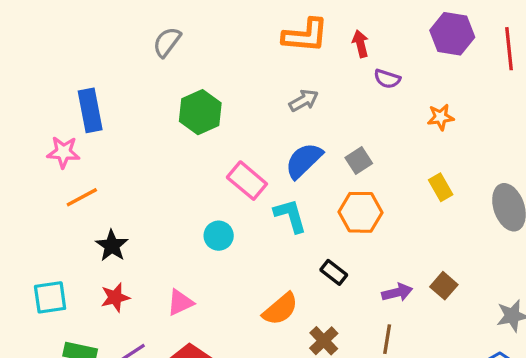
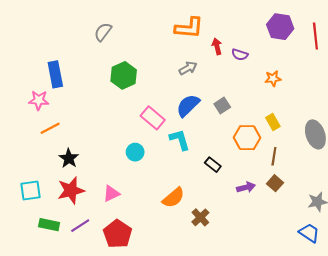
red arrow: (360, 44) -> (217, 46), moved
orange hexagon: (360, 212) -> (247, 138), moved
black rectangle: (334, 272) -> (213, 165), moved
red star: (115, 297) -> (71, 190), size x1.5
brown line: (387, 339) -> (274, 156), moved

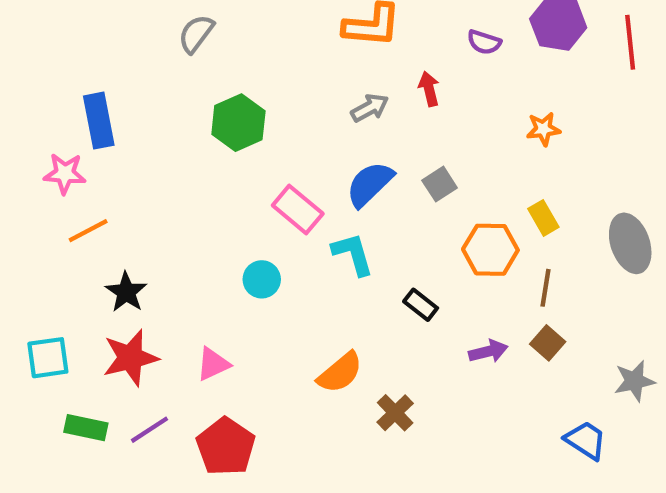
red arrow: (217, 46) -> (429, 89), moved
purple semicircle: (240, 55) -> (484, 42), moved
blue trapezoid: (309, 233) -> (586, 440), moved

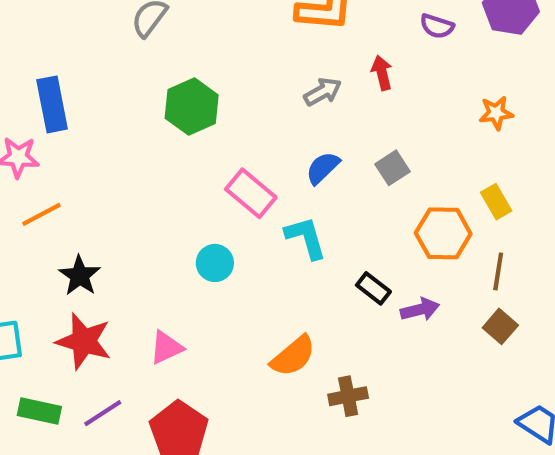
blue semicircle: (370, 184) -> (323, 168), size x0.7
purple arrow: (488, 351) -> (420, 310), moved
red star: (130, 358) -> (84, 341), turned 30
brown cross: (395, 413) -> (348, 396), turned 33

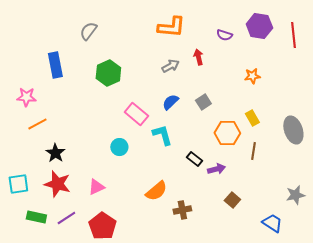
blue rectangle: (52, 104) -> (55, 65), moved
brown square: (500, 326) -> (232, 200), moved

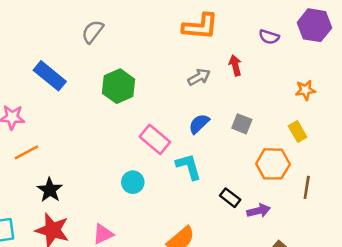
blue rectangle: (55, 65) -> (50, 76), turned -40
gray square: (203, 102) -> (242, 124), turned -35
yellow rectangle: (252, 118) -> (298, 132), moved

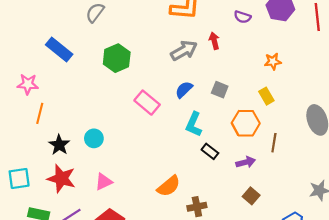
gray arrow: (199, 77) -> (184, 51), size x1.4
orange line: (26, 152) -> (40, 113), turned -48
cyan L-shape: (189, 167) -> (194, 124), moved, turned -140
cyan circle: (133, 182) -> (94, 138), moved
purple arrow: (259, 211) -> (246, 162), moved

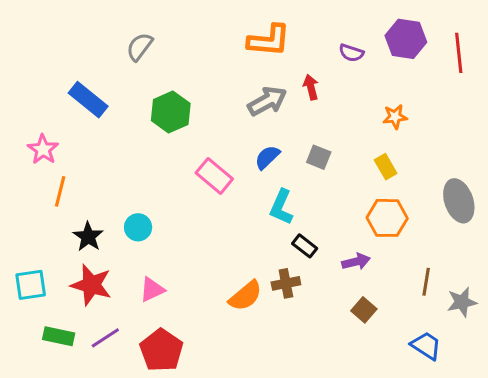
pink star: (28, 84) -> (43, 149), turned 30
orange hexagon: (246, 123) -> (387, 218), moved
brown line: (274, 143) -> (426, 282), moved
brown cross: (197, 207) -> (286, 283), moved

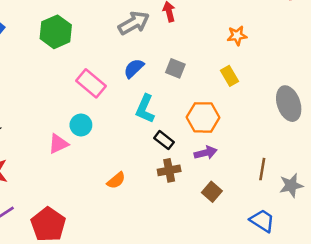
orange hexagon: (387, 218) -> (203, 117), moved
cyan circle: (138, 227) -> (81, 125), moved
brown cross: (286, 283) -> (169, 170), moved
pink triangle: (152, 290) -> (58, 144), moved
orange semicircle: (245, 296) -> (116, 180), size x0.7

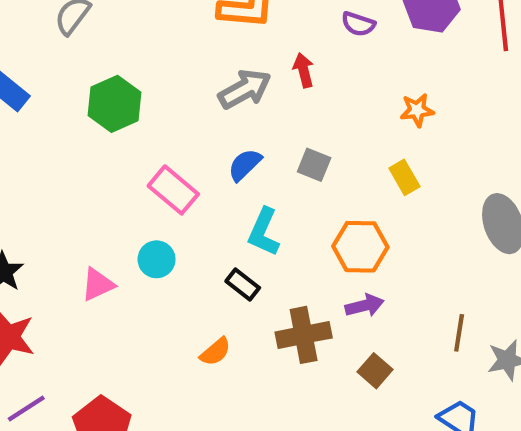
black rectangle: (164, 140) -> (243, 285), moved
pink triangle: (58, 144) -> (98, 285), moved
brown cross: (169, 170) -> (304, 335), size x1.4

